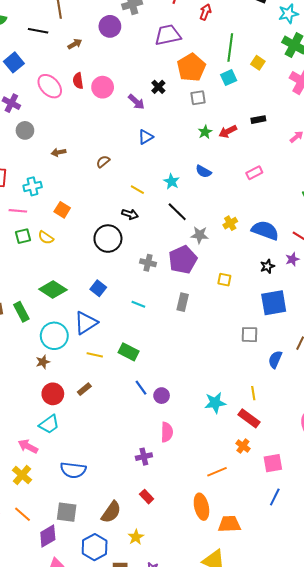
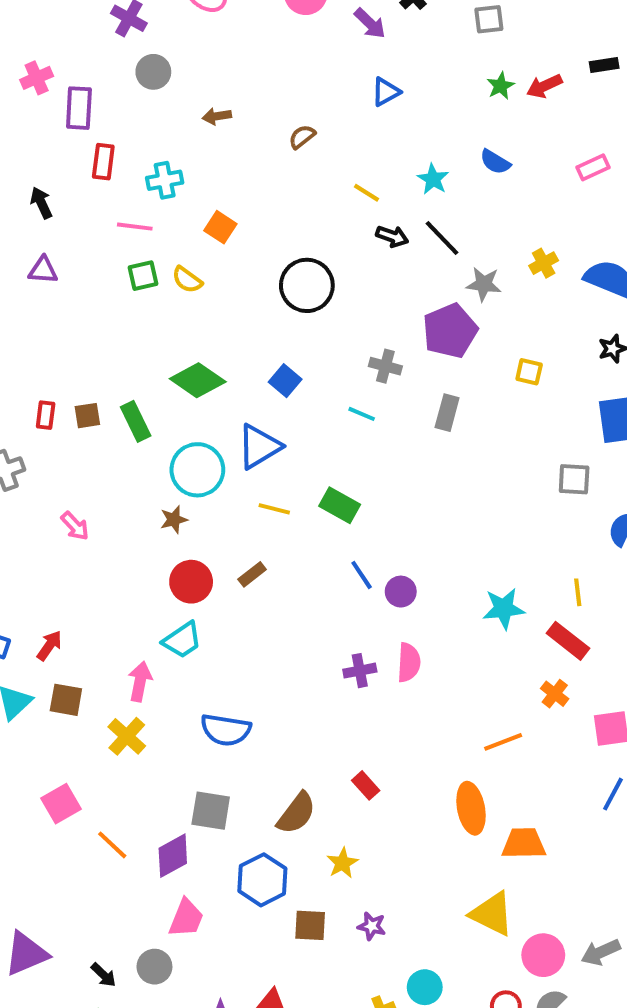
black arrow: (130, 214) -> (392, 236), moved
gray cross: (148, 263) -> (385, 366), moved
pink arrow: (28, 446) -> (140, 682), turned 72
purple cross: (144, 457) -> (360, 671), moved
orange line: (23, 514) -> (112, 845), moved

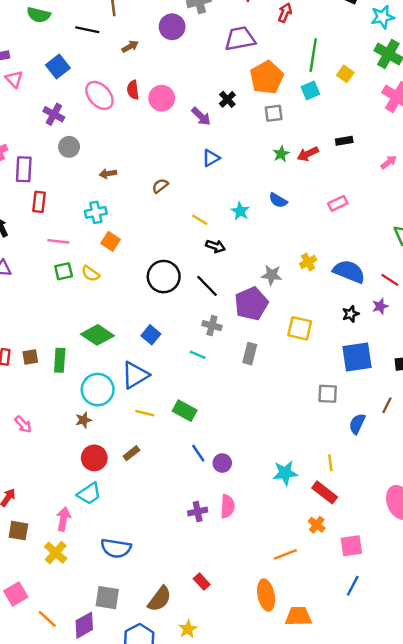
cyan cross: (165, 180) -> (96, 212), moved
black line: (442, 238) -> (207, 286), moved
yellow square: (529, 372) -> (300, 328), size x1.5
green rectangle: (136, 421) -> (60, 360), turned 30

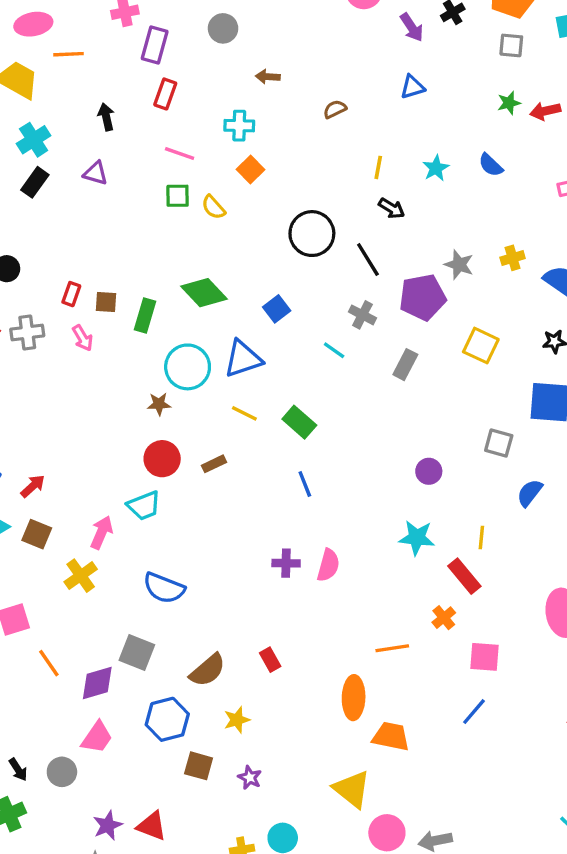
yellow line: (200, 220) -> (378, 167), turned 56
pink arrow: (23, 424) -> (83, 338), moved
purple circle: (222, 463) -> (429, 471), moved

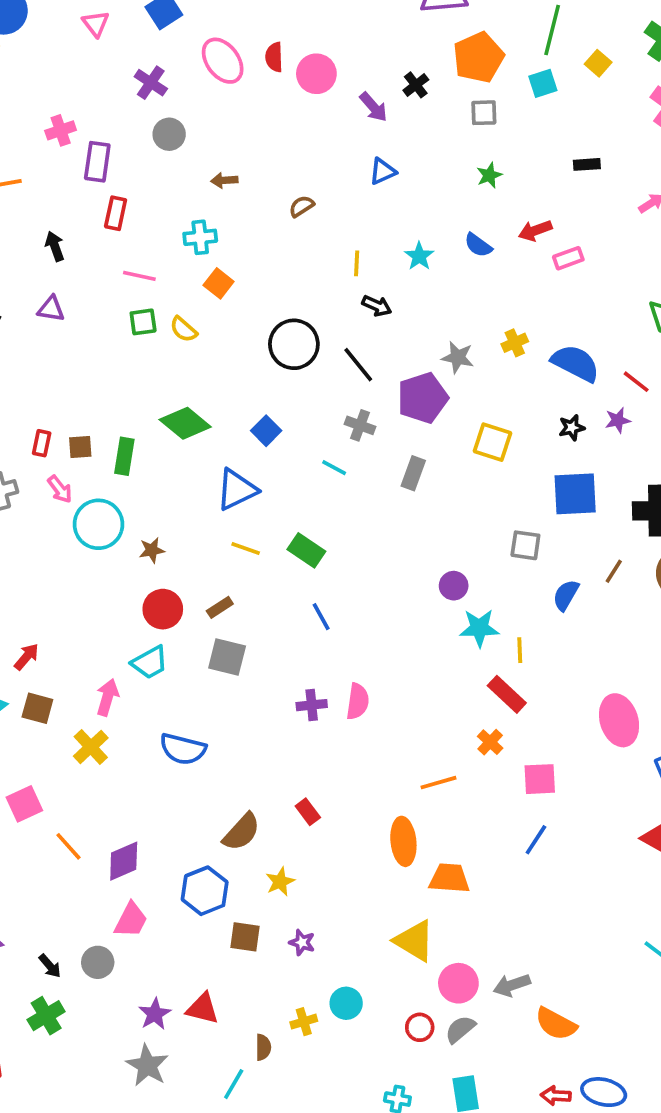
red arrow: (545, 111) -> (535, 231), moved
cyan circle: (188, 367) -> (98, 524), moved
cyan star: (417, 538) -> (479, 628), moved
gray square: (137, 652) -> (227, 657), moved

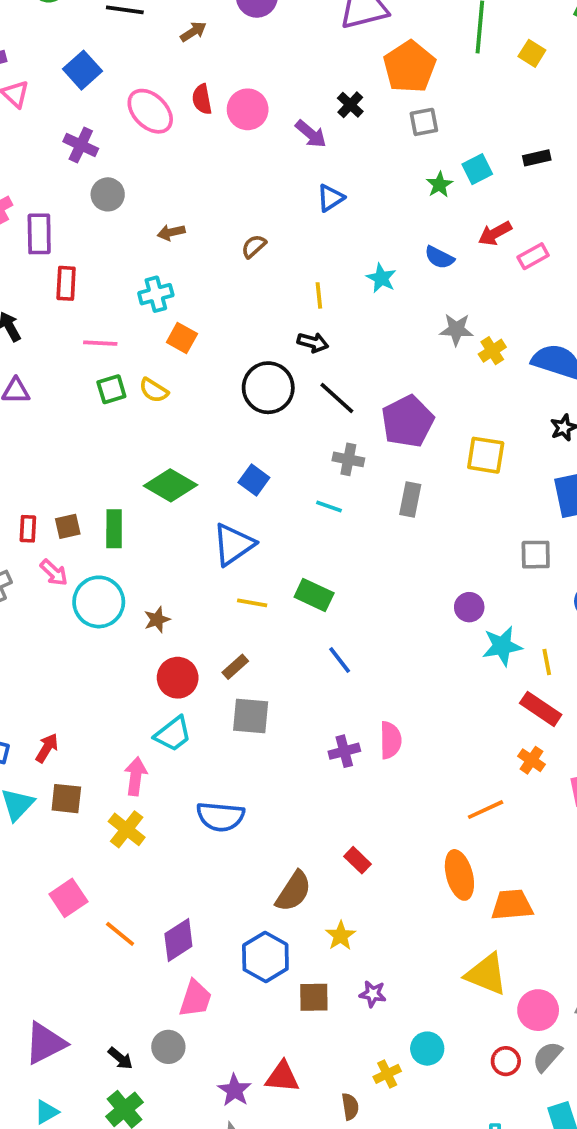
cyan square: (543, 83) -> (477, 169), moved
black arrow: (377, 306) -> (313, 342), moved
gray star: (458, 357) -> (456, 329), moved

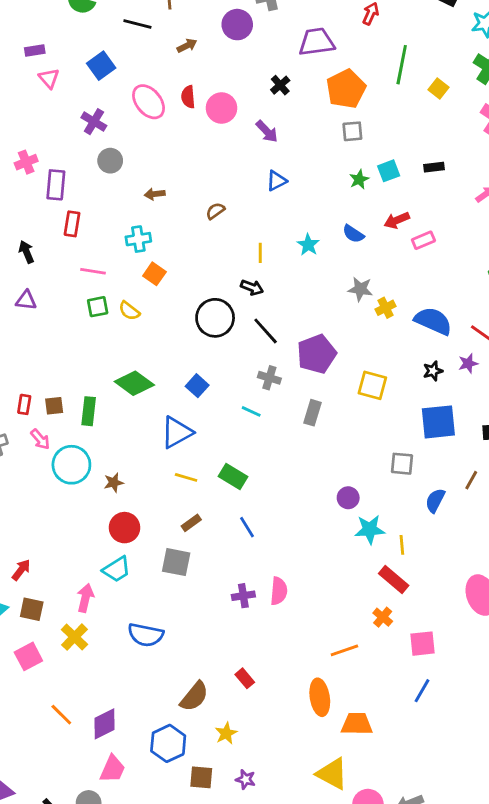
black cross: (350, 105) -> (280, 85), moved
brown rectangle: (235, 667) -> (191, 523), moved
pink square: (68, 898) -> (28, 656), moved

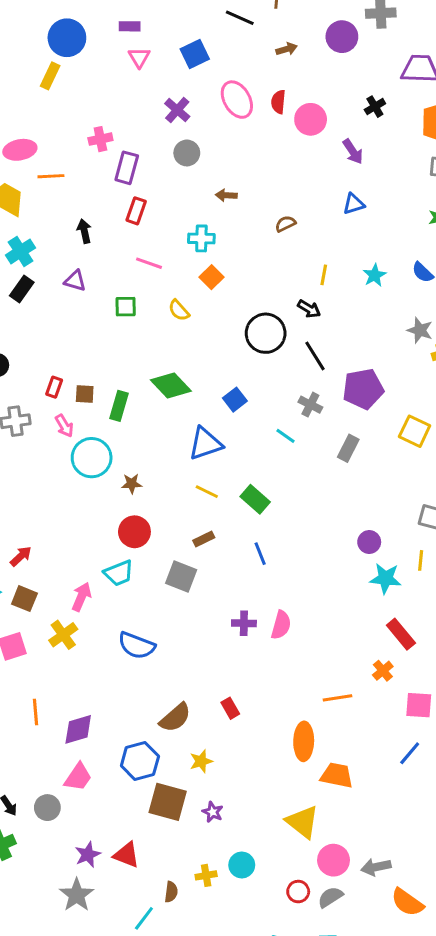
green square: (98, 307) -> (126, 307), moved
yellow line: (402, 545) -> (421, 560), moved
orange line: (61, 715) -> (36, 712), turned 30
brown square: (201, 777) -> (168, 802), size x1.5

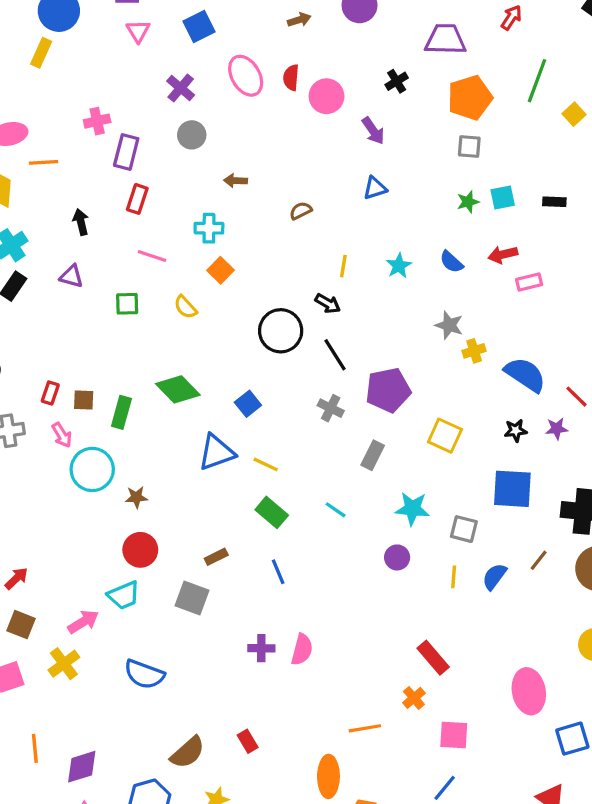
cyan line: (286, 436) -> (336, 510), moved
yellow line: (207, 492) -> (266, 464), moved
cyan star: (386, 578) -> (412, 509), moved
pink arrow: (81, 597) -> (83, 622), turned 36

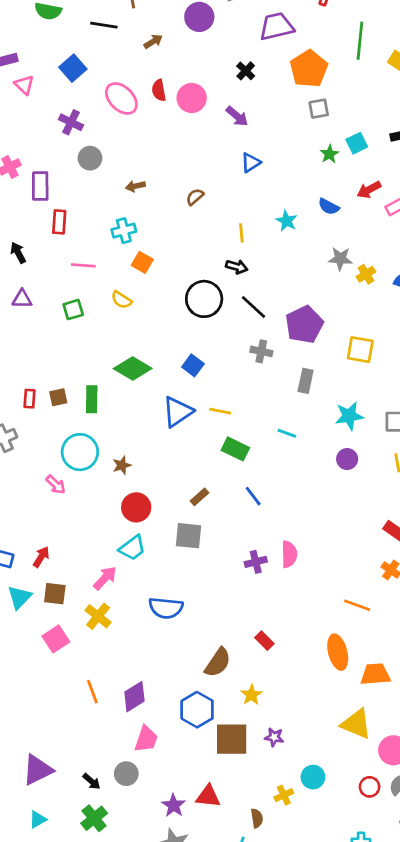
pink arrow: (62, 435) -> (56, 484), moved
orange line: (365, 728) -> (357, 605), turned 44

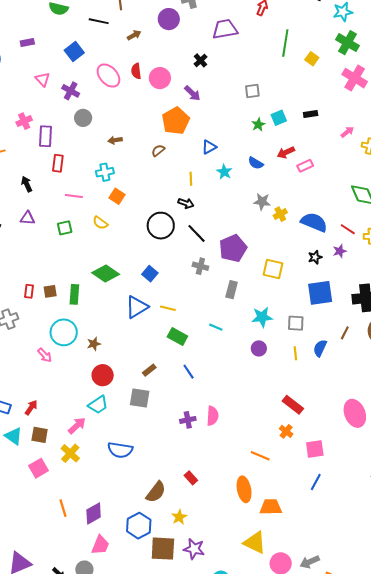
orange pentagon: (309, 69) -> (176, 121), moved
pink triangle: (24, 85) -> (43, 79), moved
blue triangle: (251, 163) -> (209, 147), moved
cyan triangle: (19, 597) -> (14, 436), turned -42
purple star: (274, 737) -> (194, 549), size x1.5

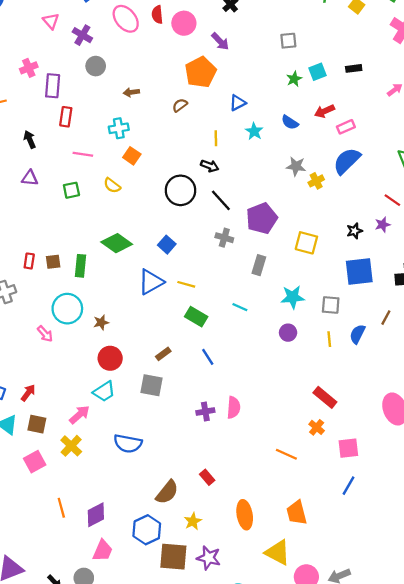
blue semicircle: (314, 222) -> (347, 161), moved, turned -68
orange ellipse: (244, 489) -> (245, 515), moved
orange trapezoid: (271, 507) -> (297, 513), turned -105

